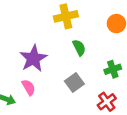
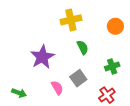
pink semicircle: (29, 87) -> (57, 88), moved

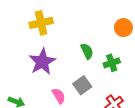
yellow cross: (71, 20) -> (41, 23), moved
green cross: (112, 66) -> (112, 63), moved

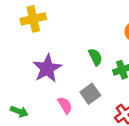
yellow cross: (41, 23) -> (33, 19), moved

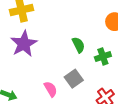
purple star: (47, 68) -> (24, 44), moved

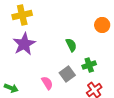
green cross: (103, 57) -> (89, 65), moved

